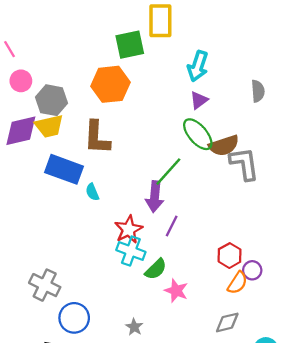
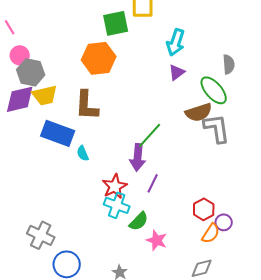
gray hexagon: (51, 100) -> (31, 72), moved
green ellipse: (198, 134) -> (214, 90), moved

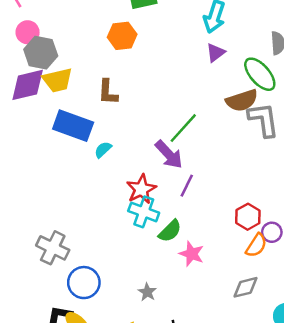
orange hexagon: (99, 58) -> (122, 36), size x0.7
brown L-shape: (87, 105) -> (108, 92), size x0.7
cyan semicircle: (83, 153) -> (103, 150), turned 70
purple arrow: (138, 157) -> (169, 154), turned -48

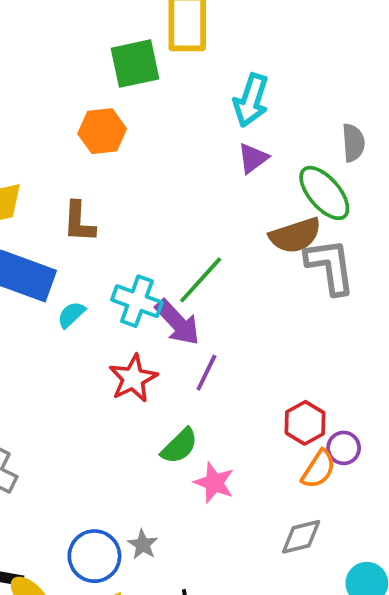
cyan cross: (144, 212) -> (137, 301), moved
blue circle: (84, 283) -> (94, 556), moved

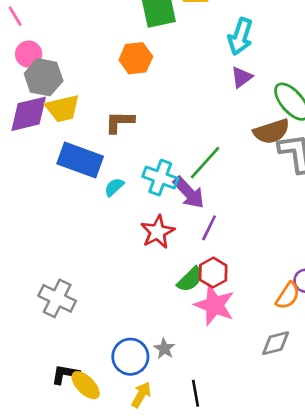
brown L-shape: (79, 222) -> (120, 122), turned 88
red hexagon: (305, 423) -> (213, 273), moved
pink star: (214, 483) -> (215, 305), size x1.4

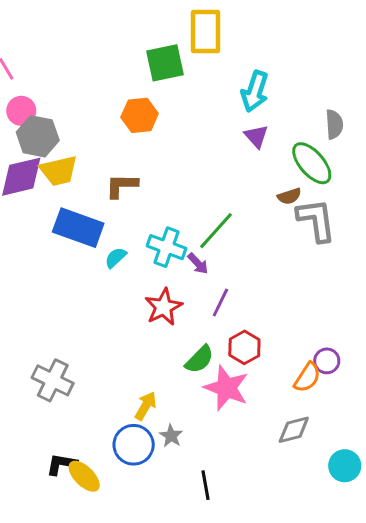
purple triangle: (242, 77) -> (256, 136), turned -35
brown semicircle: (271, 131) -> (289, 196), size x0.6
purple arrow: (189, 193) -> (198, 264), size x0.6
red hexagon: (213, 273) -> (244, 347), moved
yellow arrow: (141, 395) -> (146, 406), moved

